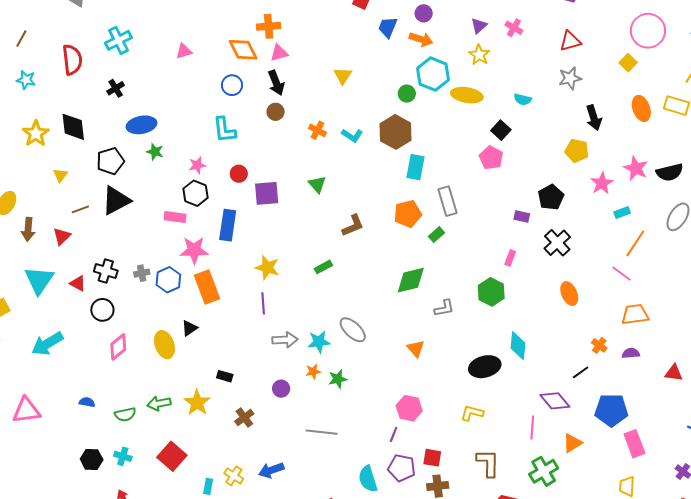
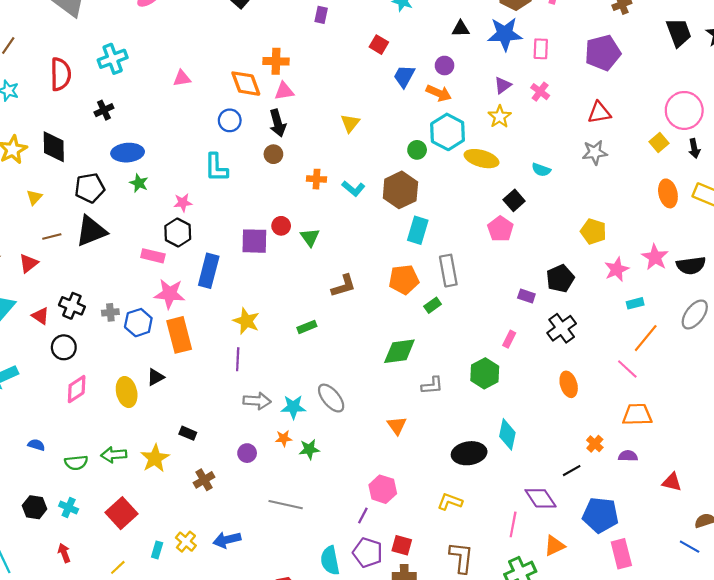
black arrow: (594, 118) -> (694, 148), moved, size x0.7
orange cross: (317, 130) -> (316, 179), turned -30
red circle: (239, 174) -> (281, 226), moved

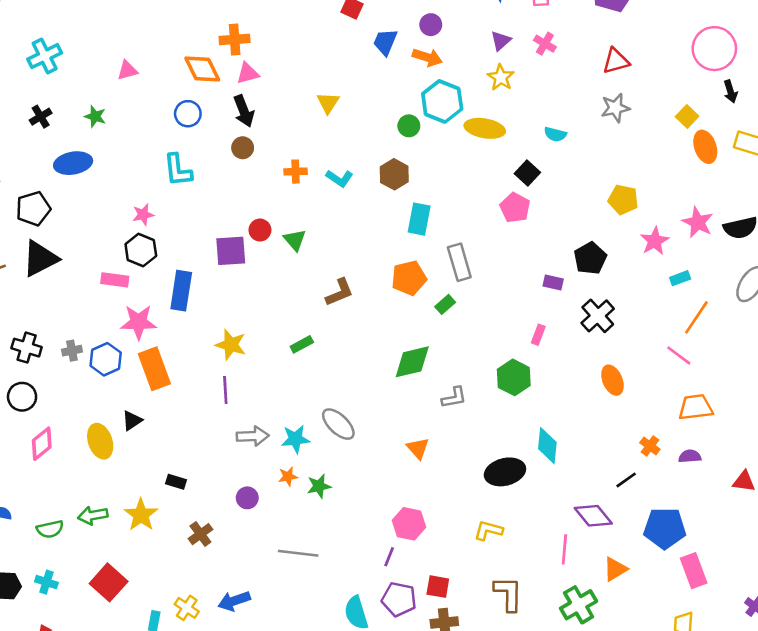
yellow square: (659, 142) -> (687, 116), moved
green star: (139, 183) -> (95, 116), moved
brown hexagon: (400, 190) -> (394, 174), size x0.7

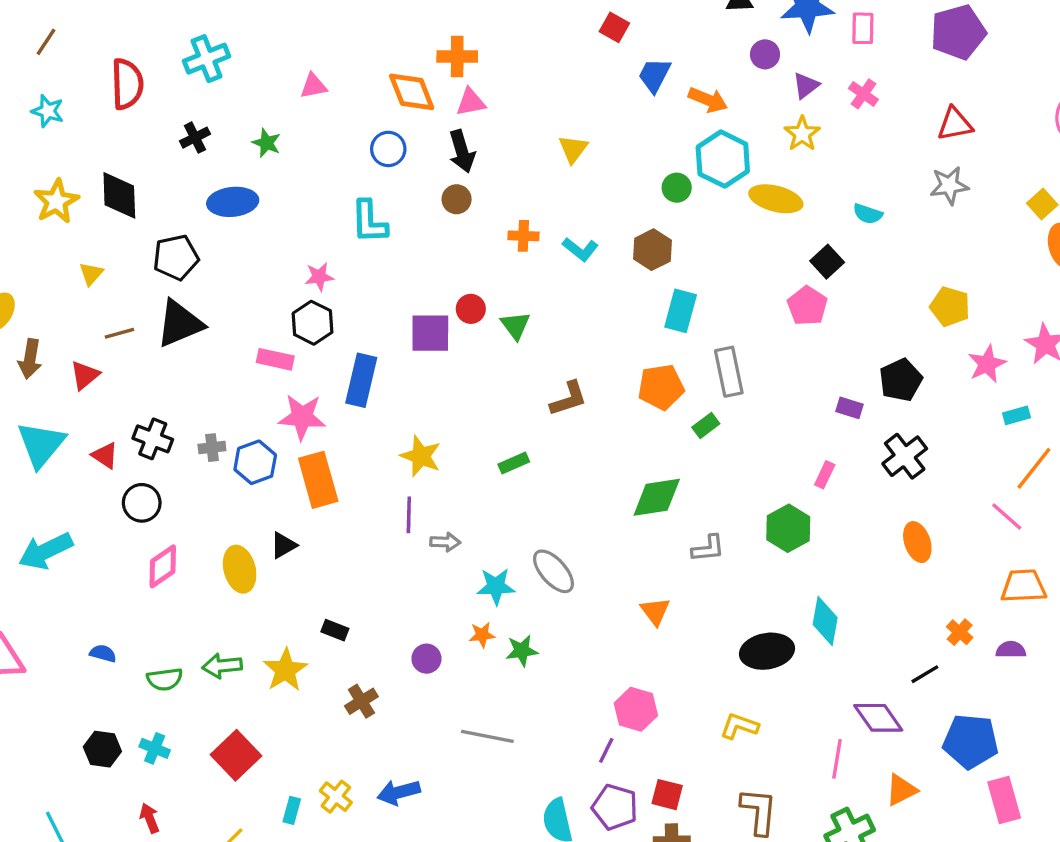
purple circle: (431, 25) -> (765, 54), moved
gray arrow: (253, 436) -> (445, 542), moved, size x0.7

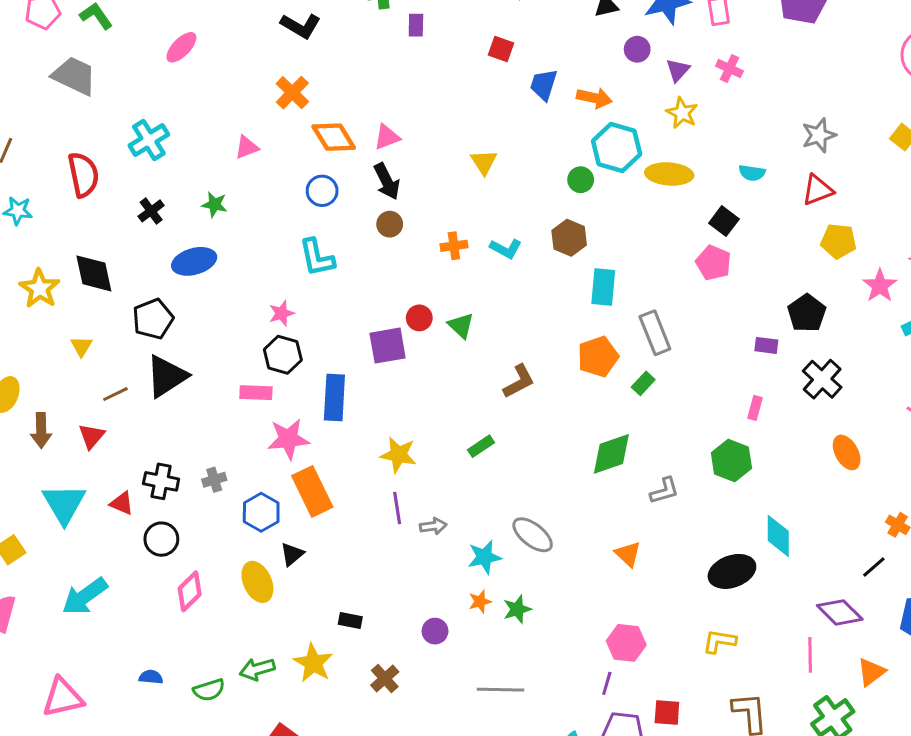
orange cross: (457, 57) -> (292, 93), moved, turned -36
red triangle: (955, 124) -> (818, 190), moved
blue hexagon: (255, 462) -> (261, 512), moved

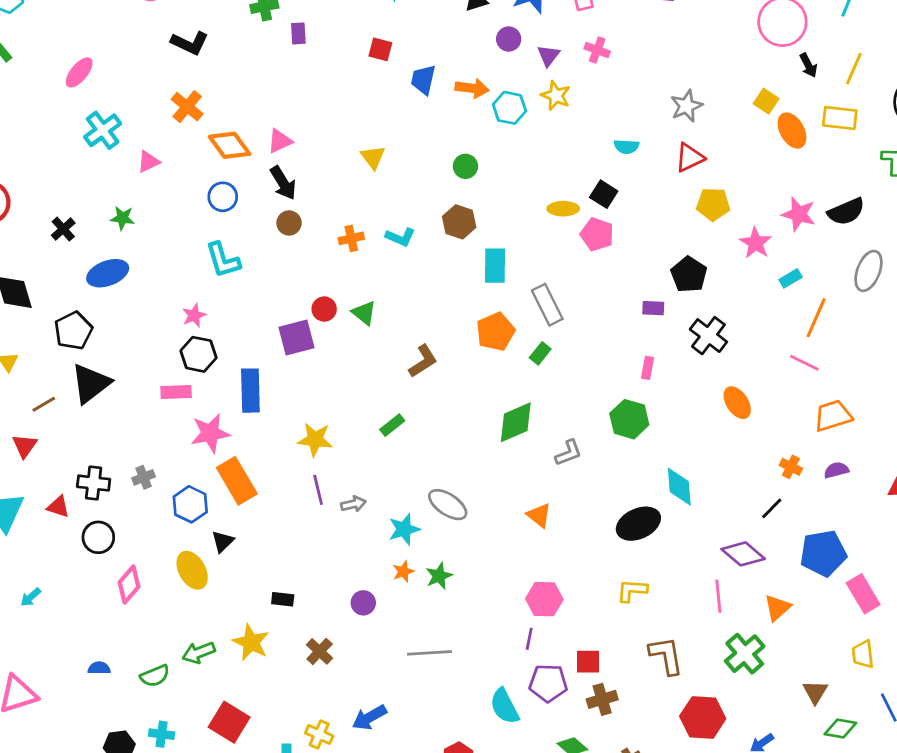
cyan cross: (149, 140) -> (103, 130), moved
cyan hexagon: (617, 148) -> (509, 108), moved, size x0.7
yellow ellipse: (669, 174) -> (563, 209), moved, size x0.7
cyan arrow: (85, 596) -> (31, 597), size x0.5

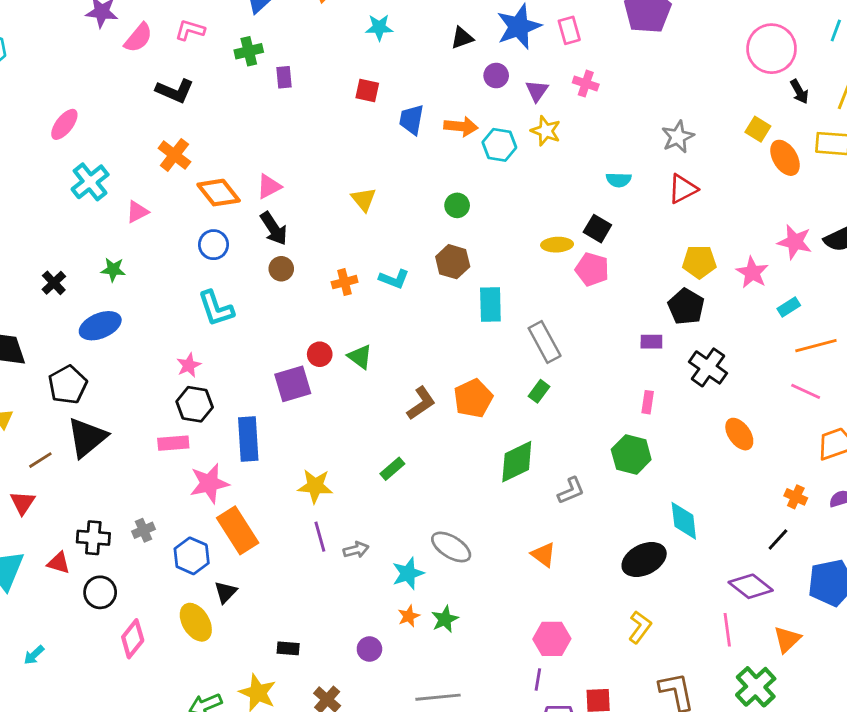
yellow pentagon: (713, 204) -> (699, 262), moved
orange line: (816, 318) -> (816, 346), turned 54
orange pentagon: (496, 332) -> (473, 398), moved
yellow L-shape: (632, 590) -> (640, 627), turned 124

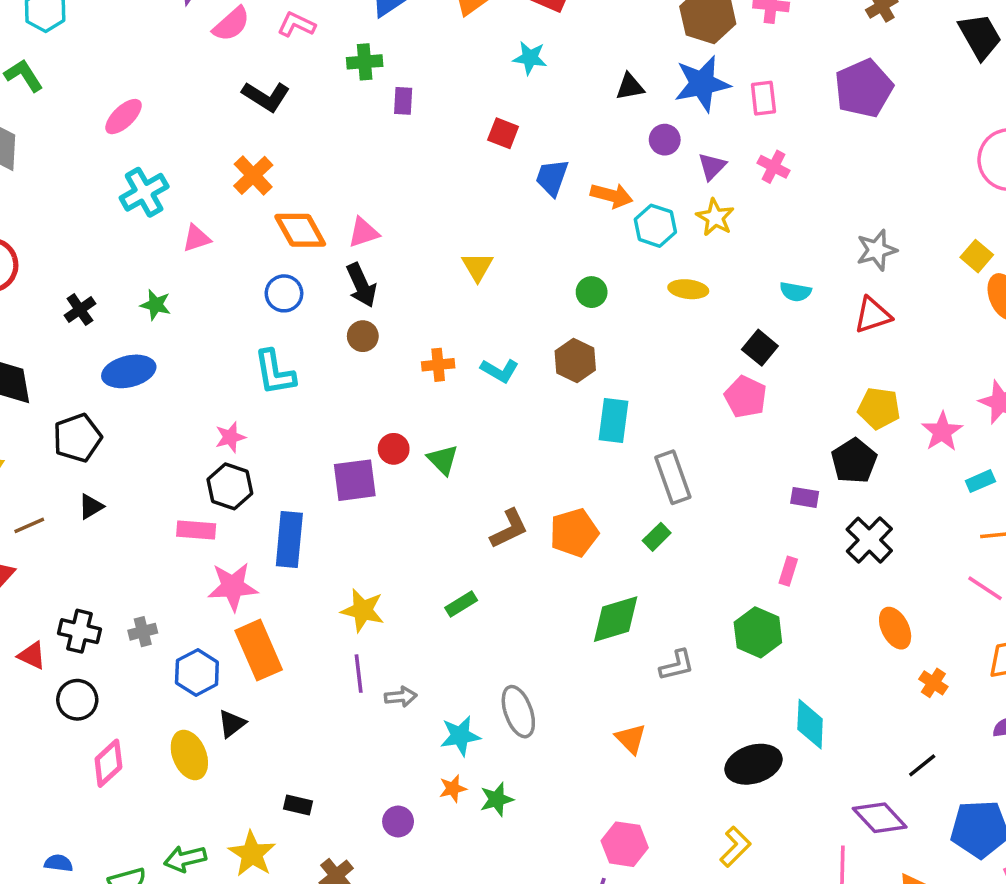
yellow ellipse: (557, 245) -> (688, 289), moved
black triangle: (87, 437) -> (91, 506), size x0.5
orange cross: (796, 497) -> (933, 683), moved
gray ellipse: (451, 547) -> (518, 712), turned 30

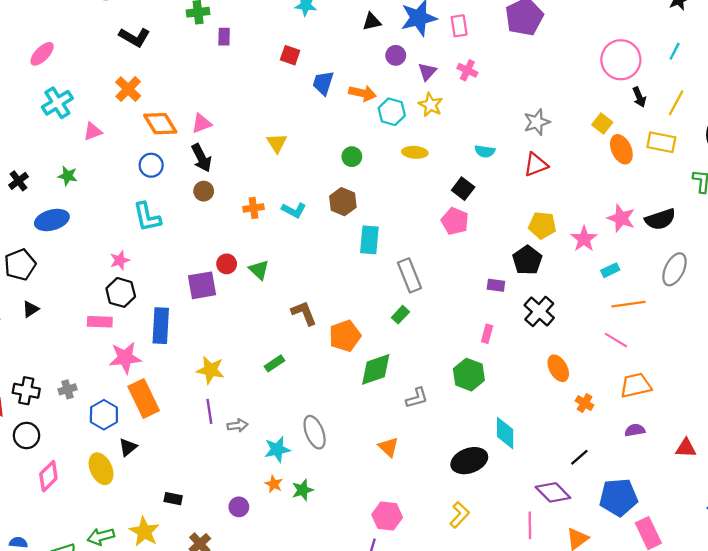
brown L-shape: (509, 529) -> (304, 313), turned -84
orange pentagon: (574, 533) -> (345, 336), moved
orange star: (453, 788) -> (274, 484), turned -30

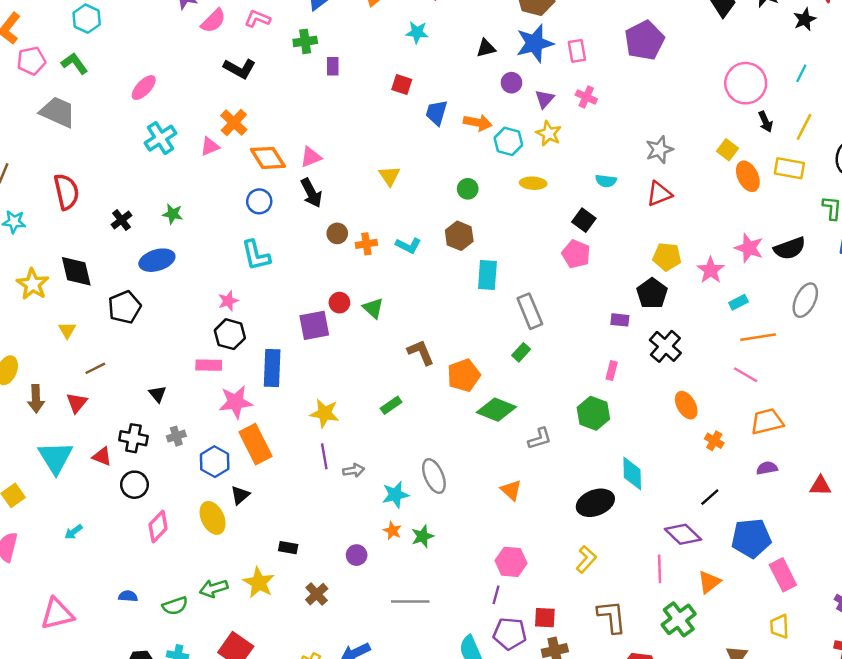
pink triangle: (93, 131) -> (210, 146), moved
brown circle: (204, 191) -> (337, 233), moved
black triangle: (31, 309) -> (158, 394), moved, turned -36
green diamond: (376, 369) -> (496, 410), turned 42

